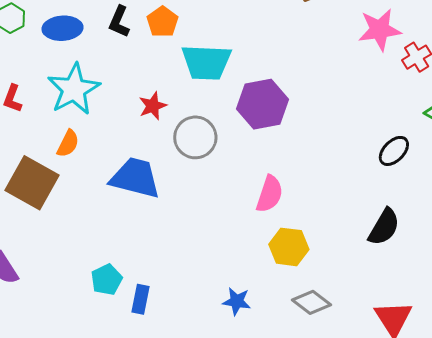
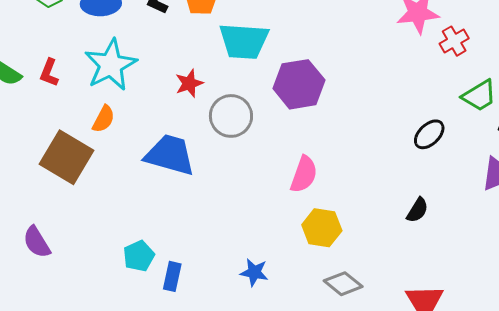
black semicircle: (384, 227) -> (417, 210), size x0.7
blue star: (237, 301) -> (254, 272), moved

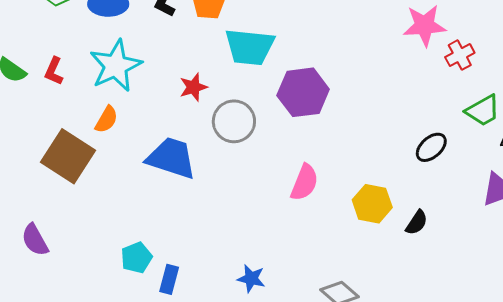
yellow hexagon: (322, 228) -> (372, 204), moved

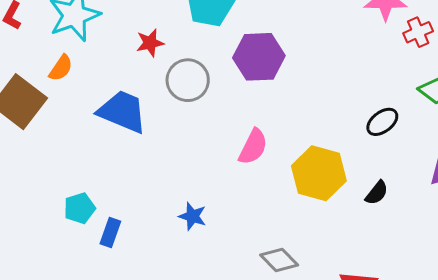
yellow hexagon: (372, 204) -> (319, 173), size x1.4
black semicircle: (417, 223) -> (377, 193), moved
blue star: (251, 279) -> (193, 216), moved

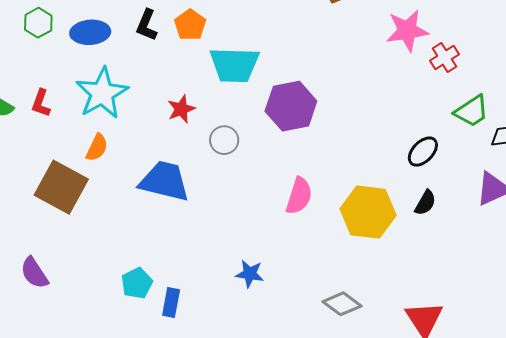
gray circle: (188, 80) -> (224, 140), size x0.7
black semicircle: (377, 193) -> (425, 203), moved

